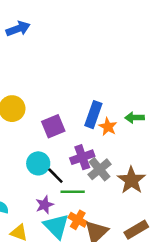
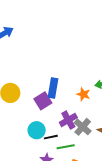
blue rectangle: (93, 115) -> (53, 88), moved
black line: (55, 176) -> (51, 137), turned -48

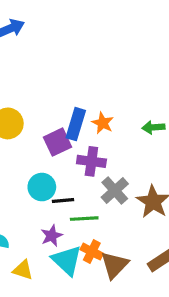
orange star: (83, 94) -> (103, 123), moved
purple cross: (68, 120) -> (91, 161), moved, turned 30

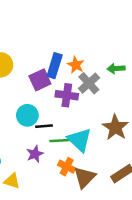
gray cross: (115, 191) -> (89, 83), moved
cyan triangle: (67, 260) -> (80, 140), moved

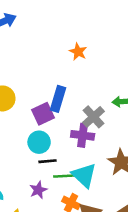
orange star: (76, 65) -> (78, 52), moved
purple cross: (67, 95) -> (83, 135), moved
cyan circle: (27, 115) -> (39, 142), moved

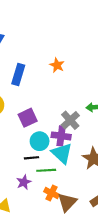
blue rectangle: (58, 99) -> (18, 74), moved
cyan circle: (39, 142) -> (40, 141), moved
cyan triangle: (84, 175) -> (62, 153), moved

